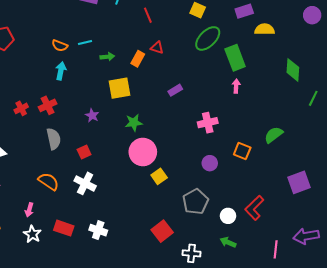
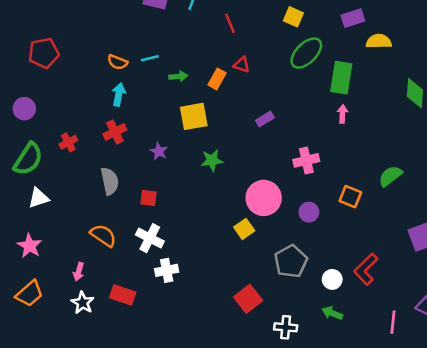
green rectangle: (235, 58) -> (341, 78), turned 30
red cross: (48, 105) -> (115, 132), moved
red square: (84, 152) -> (149, 198), turned 32
pink circle: (143, 152) -> (264, 198), moved
white cross: (98, 230) -> (167, 270), moved, turned -30

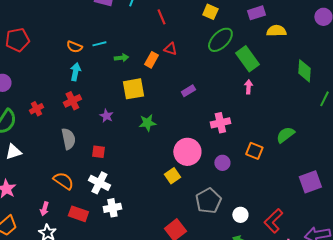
green rectangle: (341, 78) -> (247, 59), turned -45
red L-shape: (366, 269) -> (273, 221), moved
red rectangle: (123, 295) -> (78, 214), moved

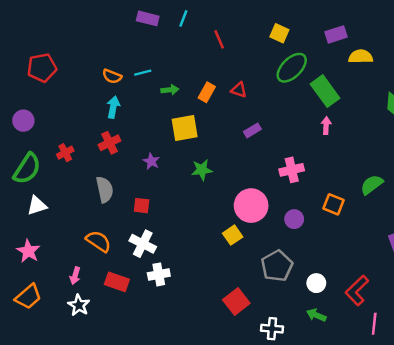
red triangle: (170, 49) -> (239, 90), moved

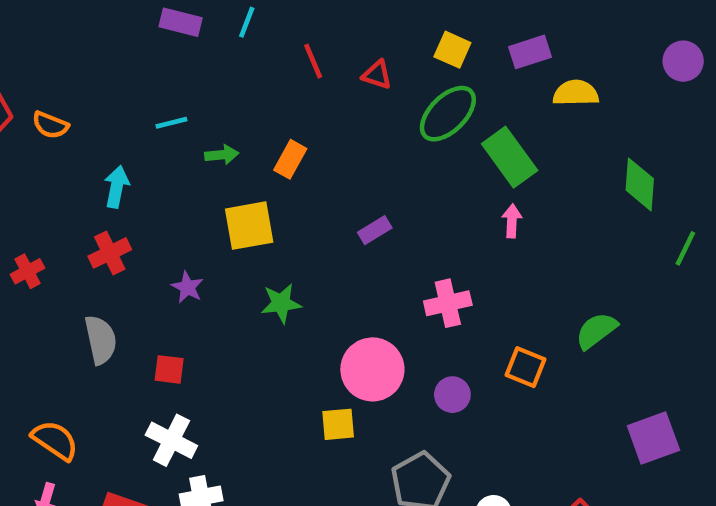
yellow square: (279, 33) -> (452, 50), moved
orange semicircle: (112, 76) -> (50, 125), moved
red triangle: (239, 90) -> (377, 75), moved
yellow square: (233, 235) -> (338, 424), turned 30
orange semicircle: (98, 241) -> (55, 440), moved

